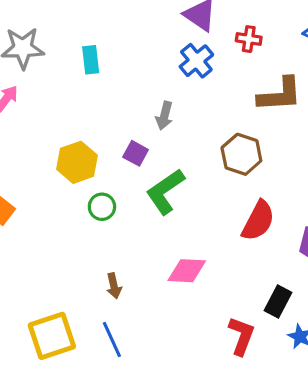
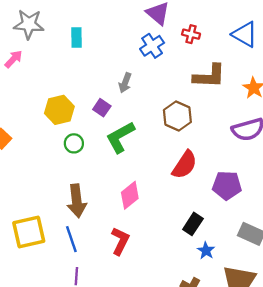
pink diamond: (187, 271) -> (130, 195), turned -48
brown arrow: (114, 286) -> (77, 201), size x1.8
red L-shape: (241, 336) -> (120, 241), moved

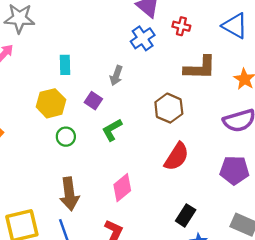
cyan rectangle: (76, 37) -> (65, 65), moved
green L-shape: (120, 137) -> (112, 130), size x0.7
purple pentagon: (227, 185) -> (234, 170), moved

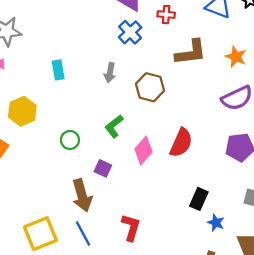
purple square: (93, 101) -> (103, 168), moved
yellow hexagon: (51, 103) -> (22, 111), moved
brown hexagon: (169, 108) -> (150, 87), moved
pink diamond: (122, 188) -> (143, 150), moved

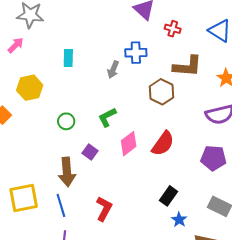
blue cross: (130, 32) -> (136, 53), moved, turned 30
brown hexagon: (150, 87) -> (161, 92), moved

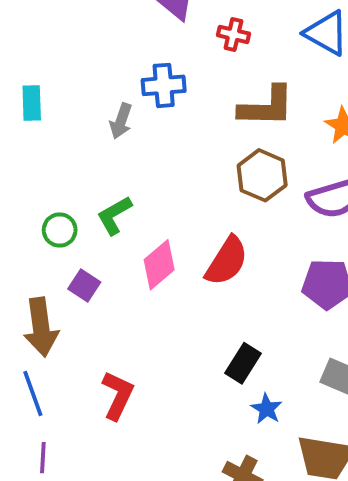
brown hexagon: (161, 92) -> (262, 175), moved
green circle: (66, 121) -> (60, 230), moved

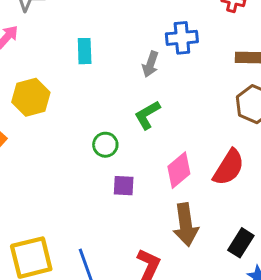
green L-shape: (114, 215) -> (147, 115), moved
purple square: (84, 286) -> (124, 186), turned -30
brown arrow: (41, 327) -> (186, 225), moved

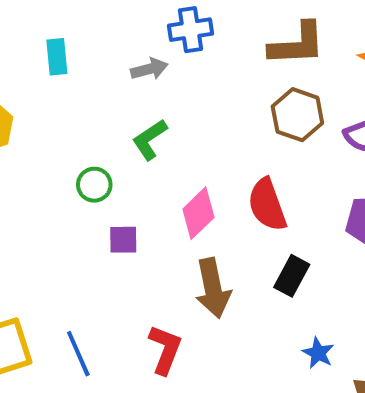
gray arrow: (150, 64) -> (149, 69), turned -120
red semicircle: (229, 167) -> (267, 205), turned 132
black rectangle: (241, 243) -> (292, 276), moved

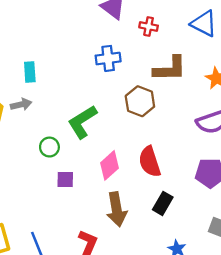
gray arrow: (149, 69) -> (21, 104), moved
brown hexagon: (297, 115) -> (140, 101), moved
green L-shape: (150, 140) -> (82, 122), size x1.4

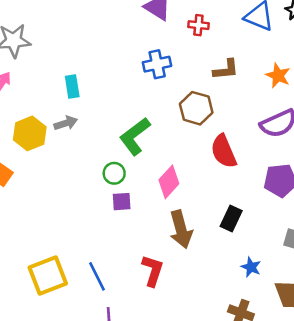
brown L-shape: (170, 69) -> (226, 70), size x0.7
green circle: (49, 147) -> (114, 173), moved
red semicircle: (150, 162) -> (224, 151), moved

